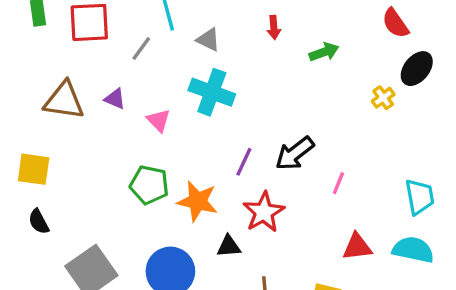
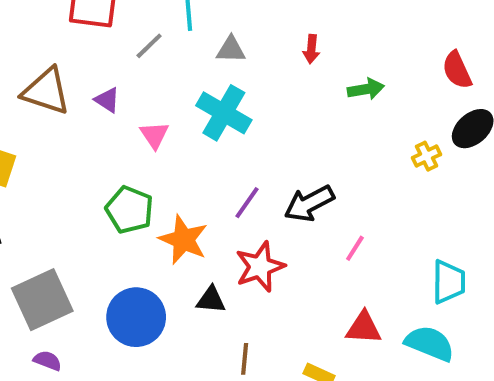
gray triangle: (208, 40) -> (231, 50), turned -35

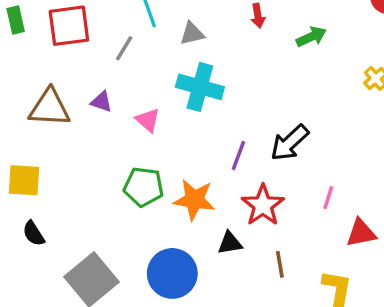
pink line: (355, 248) -> (328, 198), moved
brown line: (245, 359) -> (280, 264), moved

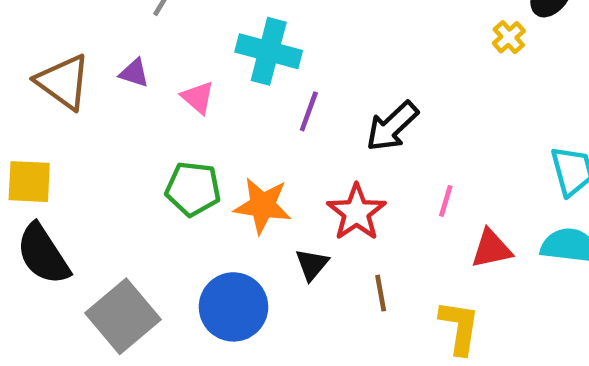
brown triangle: (50, 108) -> (63, 82), turned 33
purple line: (238, 155) -> (309, 111), moved
black semicircle: (34, 233) -> (43, 254), size x1.8
black triangle: (230, 243) -> (312, 264), turned -40

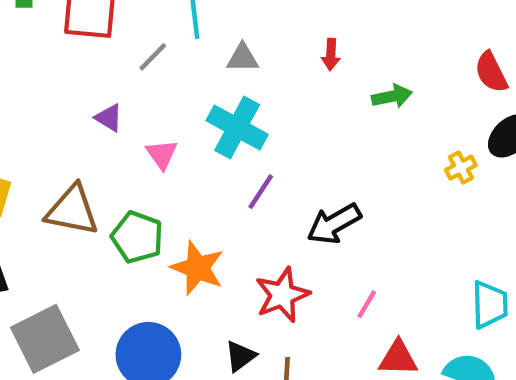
brown triangle: (63, 82) -> (72, 210), moved, turned -38
black triangle: (312, 264) -> (240, 356), moved

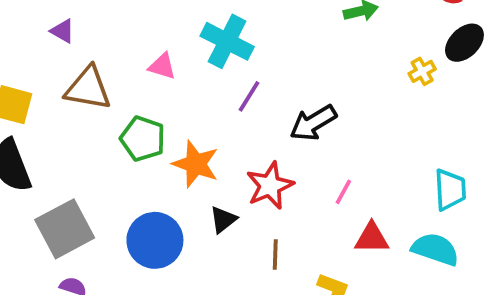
purple triangle: (109, 118) -> (63, 31), moved
pink triangle: (162, 154) -> (162, 66), turned -36
brown triangle: (72, 210) -> (88, 88), moved
black triangle: (240, 356) -> (223, 220), moved

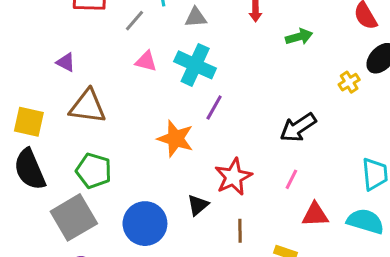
pink triangle: (162, 66) -> (146, 61), moved
black arrow: (313, 123) -> (298, 128), moved
green pentagon: (143, 139) -> (94, 171), moved
orange star: (196, 164) -> (175, 139), moved

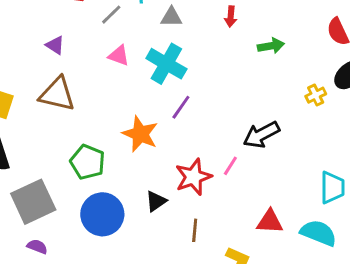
purple triangle: (66, 62) -> (55, 45), moved
green pentagon: (94, 171) -> (88, 162), moved
pink line: (291, 179) -> (230, 166), moved

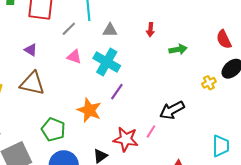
red star: (193, 177) -> (126, 139), turned 30

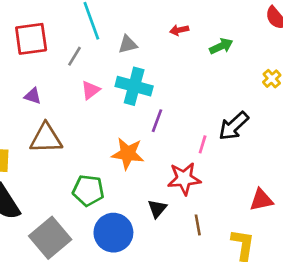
red arrow: (150, 30) -> (179, 30), turned 88
pink triangle: (74, 57) -> (91, 90), turned -42
pink line: (151, 132) -> (203, 144), moved

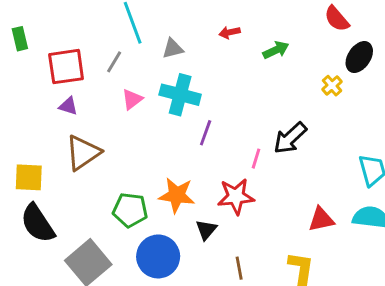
red square: (31, 39) -> (66, 67), moved
brown triangle: (46, 138) -> (83, 153), turned -32
orange star: (128, 154) -> (177, 195), moved
brown line: (198, 225) -> (239, 268), moved

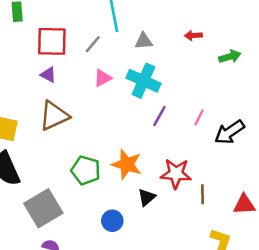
pink line: (256, 159) -> (199, 117), moved
blue circle: (158, 256) -> (112, 221), moved, size x0.6
brown line: (239, 268) -> (202, 194), moved

